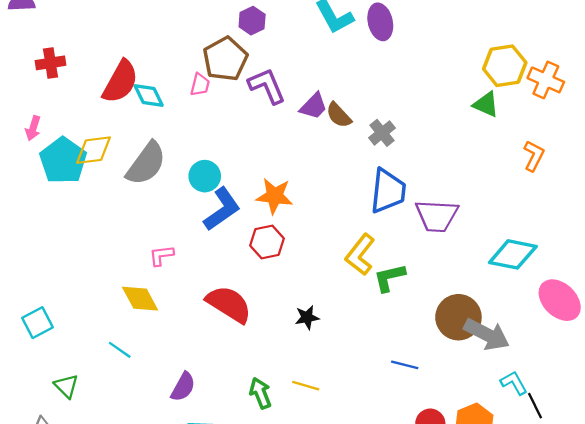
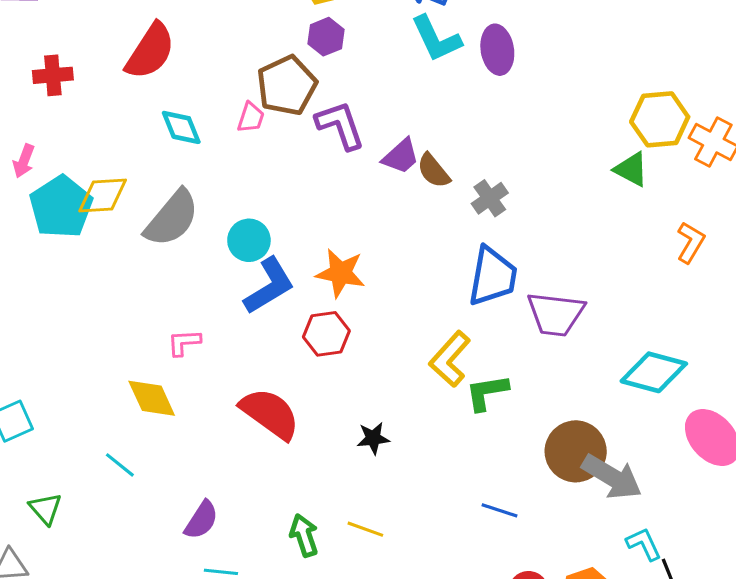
red semicircle: (120, 82) -> (150, 51), moved

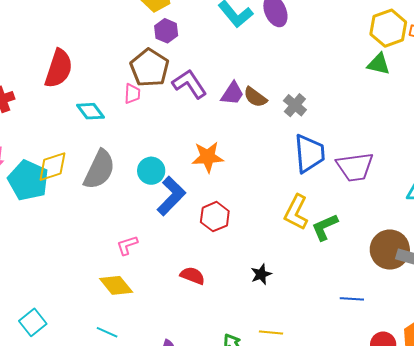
orange star: (340, 273) -> (208, 157), moved
red semicircle: (270, 414) -> (193, 276), size x0.6

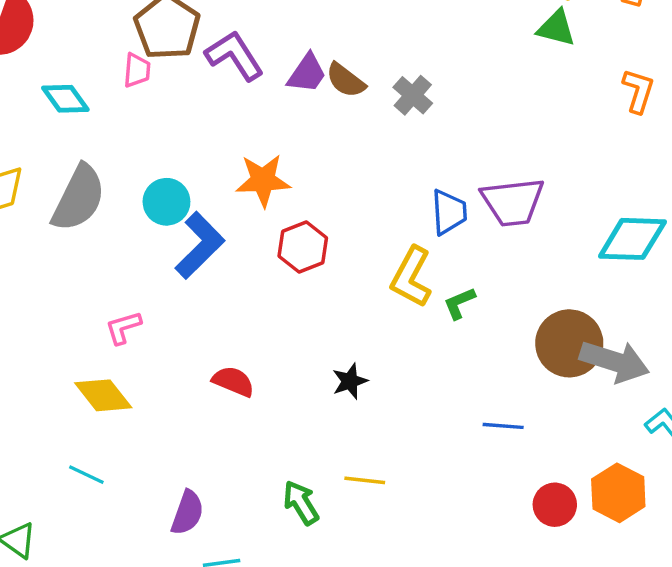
blue trapezoid: (309, 154) -> (449, 212), moved, size x0.7
red hexagon: (215, 217) -> (303, 247), moved
green L-shape: (325, 227) -> (459, 303), size x0.7

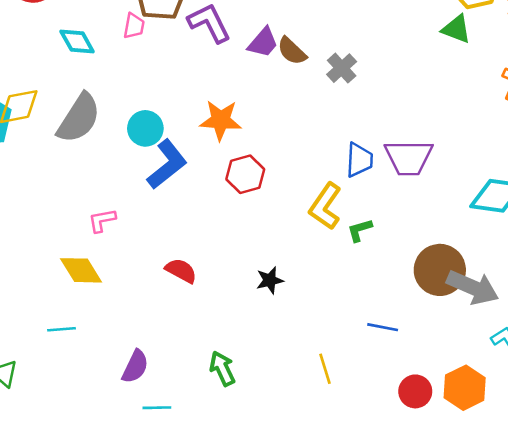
cyan line: (86, 475) -> (62, 329), turned -36
yellow line: (365, 480) -> (325, 369), moved, turned 60

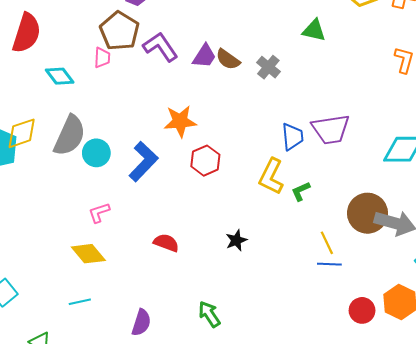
green triangle: (456, 29) -> (314, 30), moved
cyan circle: (145, 128) -> (96, 153), moved
yellow line: (325, 369) -> (327, 243), moved

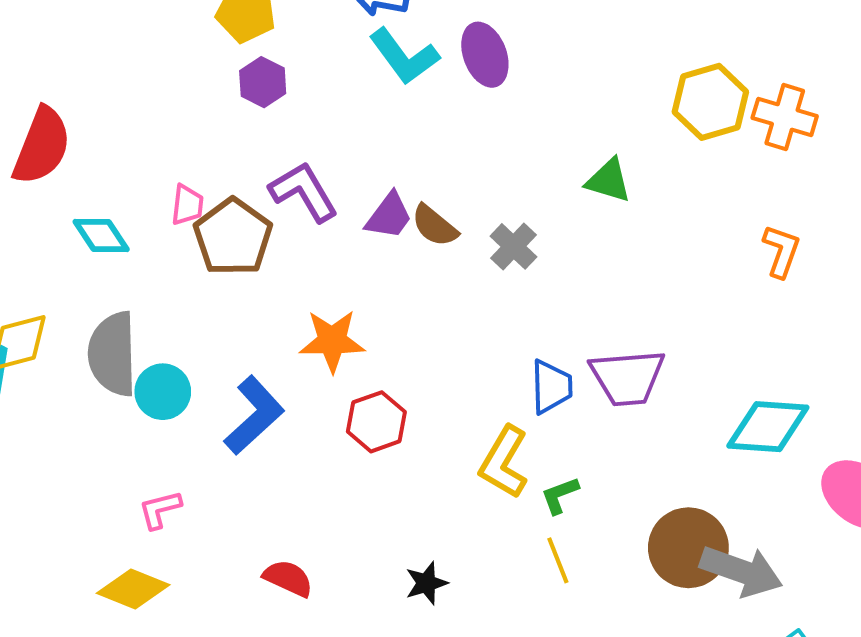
brown pentagon: (119, 31) -> (233, 237), moved
gray semicircle: (70, 136) -> (113, 354), turned 150
yellow line: (327, 243) -> (558, 560), moved
yellow diamond: (88, 254) -> (133, 589), turned -32

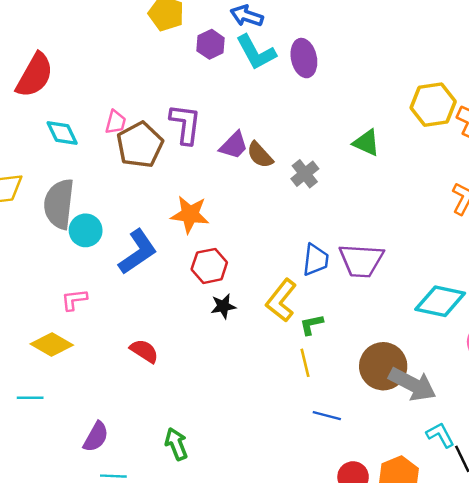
purple hexagon: (263, 82) -> (211, 44), moved
purple L-shape: (304, 192) -> (185, 124), turned 30
black star: (426, 583) -> (223, 306), moved

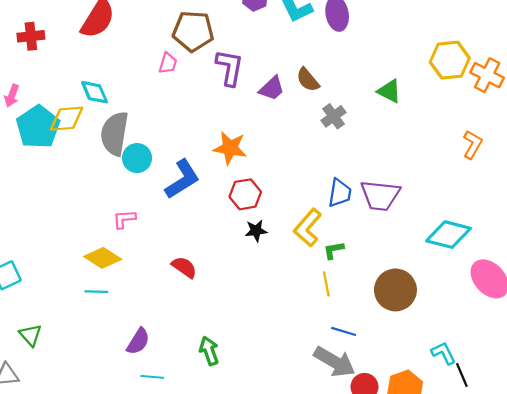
cyan diamond: (62, 133) -> (95, 92), moved
brown pentagon: (140, 145) -> (193, 31), moved, turned 30
brown semicircle: (260, 155) -> (308, 80), moved
gray arrow: (412, 384) -> (335, 362), moved
cyan line: (30, 398) -> (96, 292), moved

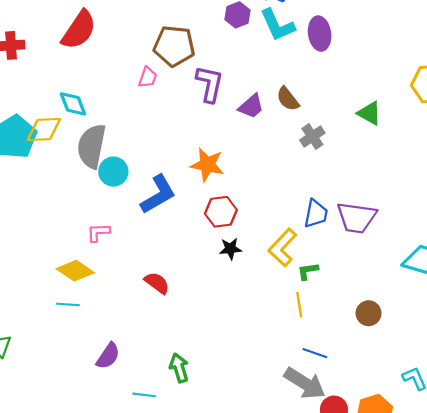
brown circle: (395, 290) -> (369, 313), size x0.6
cyan line: (152, 377) -> (144, 395), moved

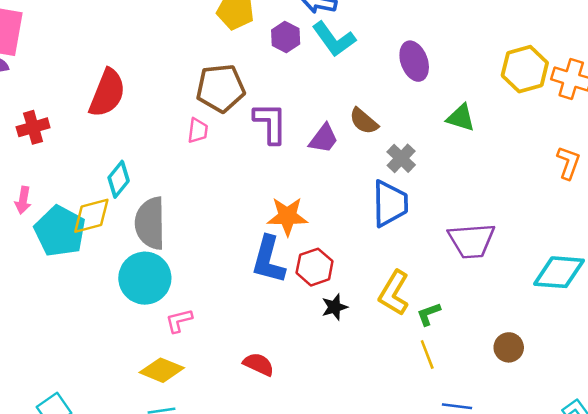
purple ellipse: (320, 34) -> (414, 61), moved
cyan diamond: (73, 104) -> (119, 179), turned 72
cyan circle: (113, 172) -> (145, 278), moved, size x1.5
blue L-shape: (158, 194) -> (268, 260), moved, turned 147
blue trapezoid: (316, 214) -> (390, 204), moved, size x1.4

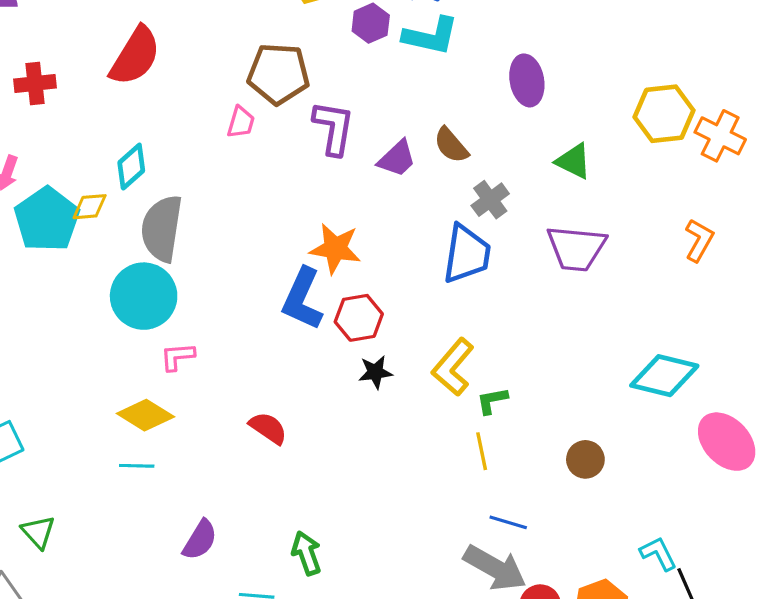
cyan L-shape: (334, 39) -> (431, 36), turned -51
yellow diamond: (91, 216) -> (90, 207), size x0.7
purple trapezoid: (472, 241) -> (576, 248), moved

